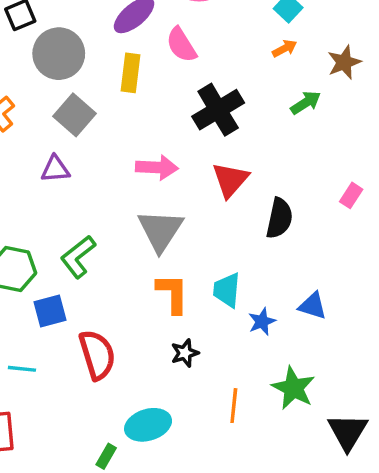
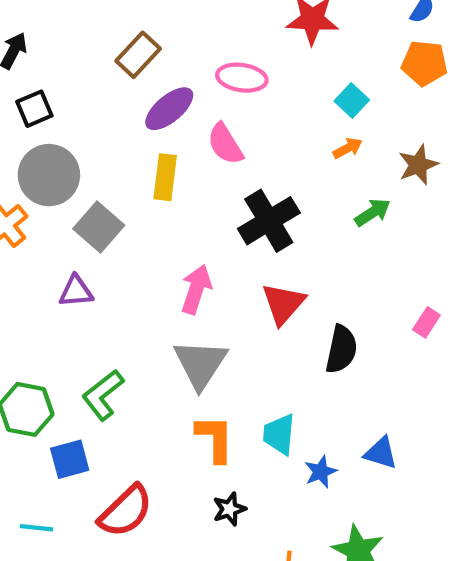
gray circle: (59, 54) -> (49, 175), moved
pink arrow: (157, 167) -> (196, 289), turned -75
red semicircle: (97, 355) -> (126, 511), turned 63

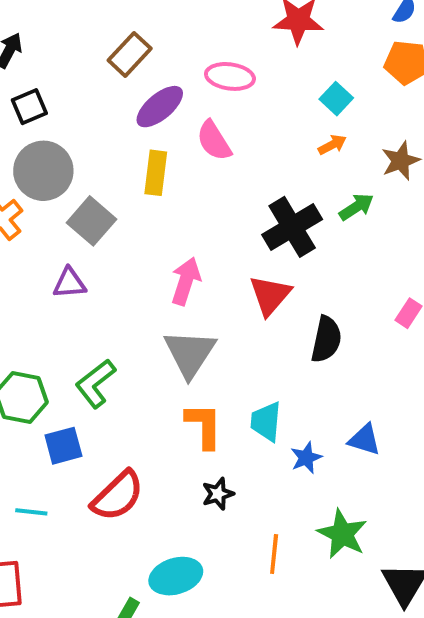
black cross: (269, 221) -> (292, 227), moved

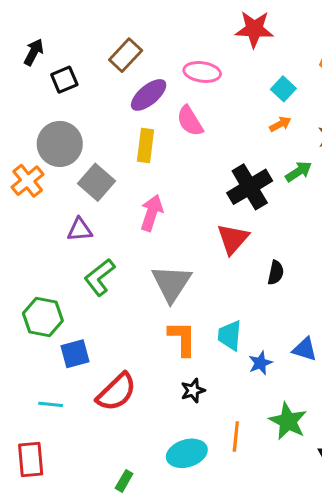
black square: (29, 107) -> (64, 80), moved
pink arrow: (186, 281) -> (152, 213), moved
black semicircle: (326, 339) -> (276, 273), size x0.7
green L-shape: (96, 383) -> (100, 277), moved
cyan ellipse: (176, 576) -> (187, 453), moved

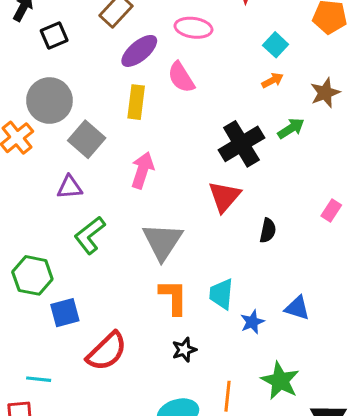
cyan line: (51, 404) -> (39, 379), moved

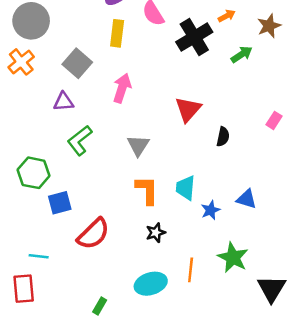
gray circle: (49, 101) -> (31, 21), moved
black cross: (241, 144) -> (194, 37), moved
gray triangle: (163, 241) -> (138, 145), size x0.7

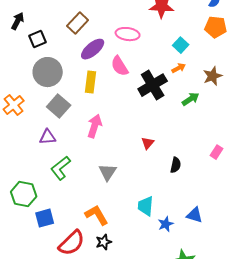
gray circle: (31, 21) -> (48, 72), moved
red triangle: (188, 109) -> (148, 143), size x0.6
orange L-shape: (147, 190) -> (97, 215), moved, turned -30
black star: (156, 233) -> (104, 242), moved

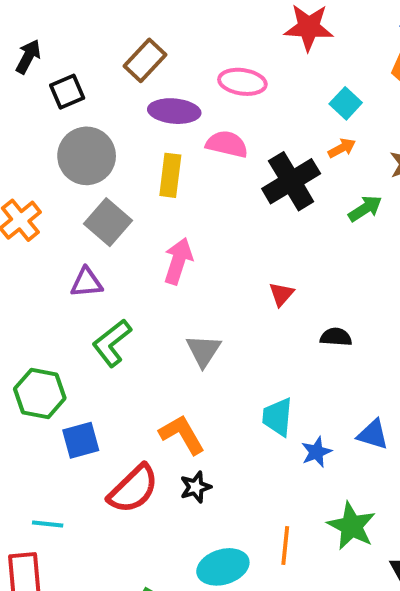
purple ellipse: (93, 49) -> (174, 111), turned 45
pink semicircle: (120, 66) -> (227, 144), turned 135
black semicircle: (176, 165) -> (336, 337), turned -98

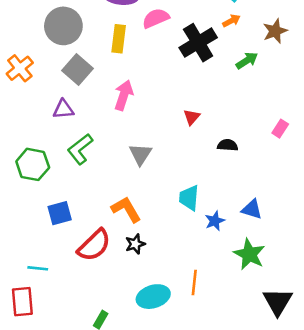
pink semicircle: (227, 144) -> (156, 18), turned -36
green hexagon: (40, 394) -> (33, 164), moved
green star: (351, 526) -> (249, 254), moved

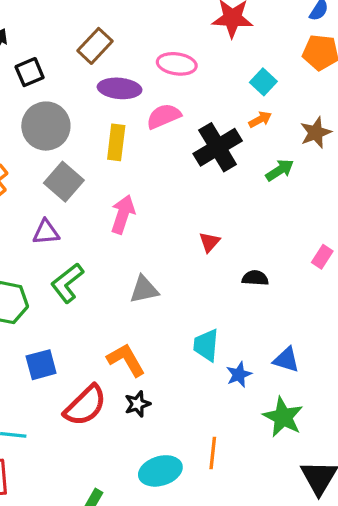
gray triangle: (140, 154) -> (144, 289), turned 45

